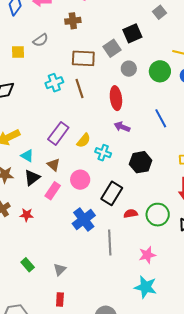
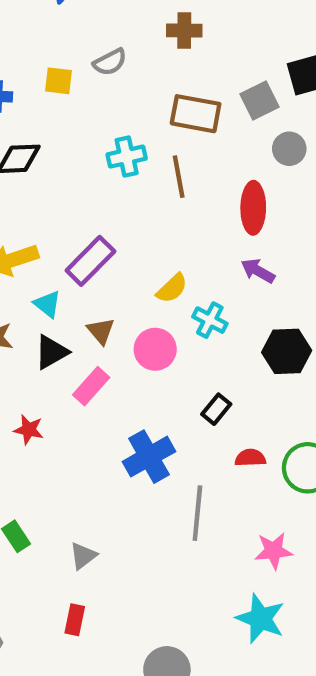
purple rectangle: (58, 133) -> (90, 261), moved
pink circle: (80, 180) -> (155, 349), moved
black rectangle: (112, 193) -> (216, 409), size x0.6

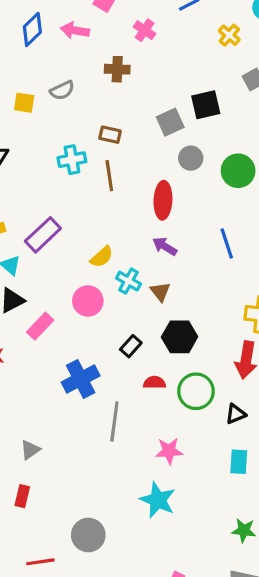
brown rectangle: (196, 114) -> (110, 135), moved, size x0.6
brown triangle: (101, 331) -> (160, 292), moved
black hexagon: (287, 351) -> (180, 337), moved

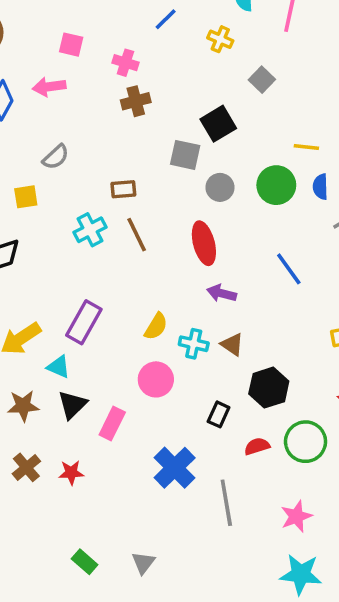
brown cross: (117, 69) -> (136, 101), moved
yellow square: (24, 103) -> (26, 197), moved
gray square: (170, 122) -> (185, 155), turned -36

